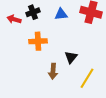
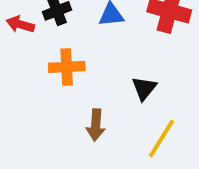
black triangle: (71, 57) -> (144, 88), moved

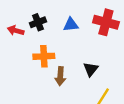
brown arrow: (96, 125) -> (60, 76), moved

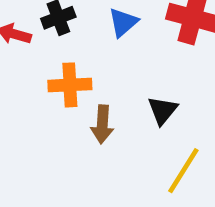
blue triangle: (71, 25) -> (123, 22), turned -35

